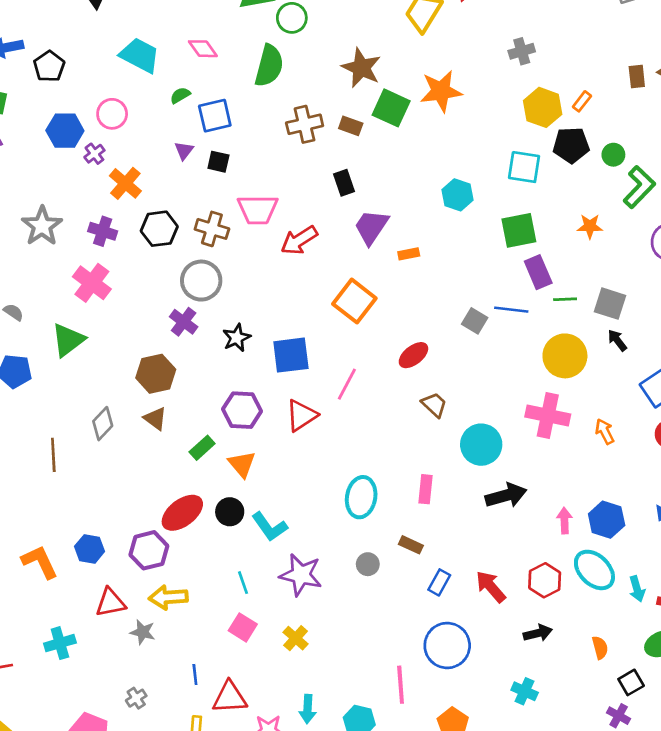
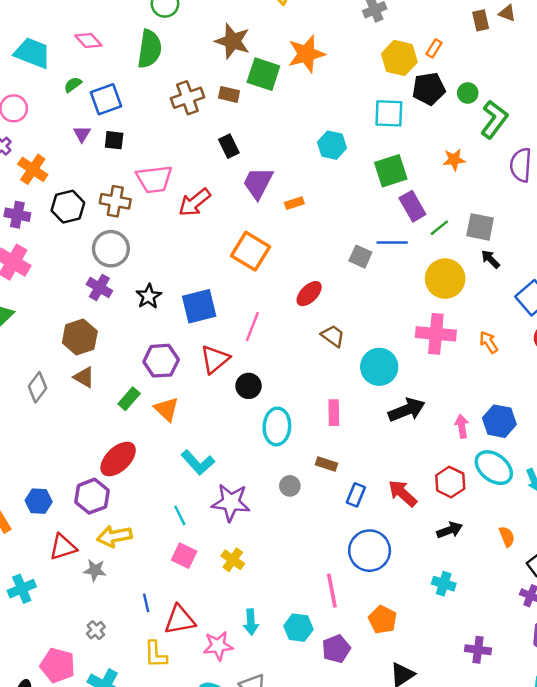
green line: (565, 299) -> (439, 228), turned -30
black circle: (230, 512) -> (249, 386), moved

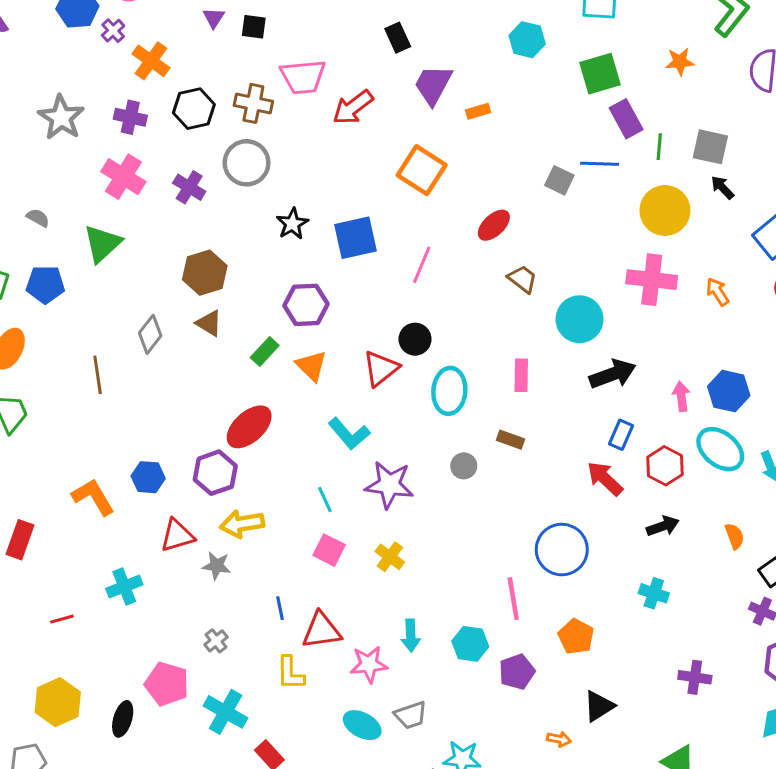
green line: (439, 228) -> (659, 147), turned -48
purple cross: (99, 287) -> (189, 187), moved
red triangle: (215, 359) -> (381, 369), moved
blue rectangle: (356, 495) -> (621, 435), moved

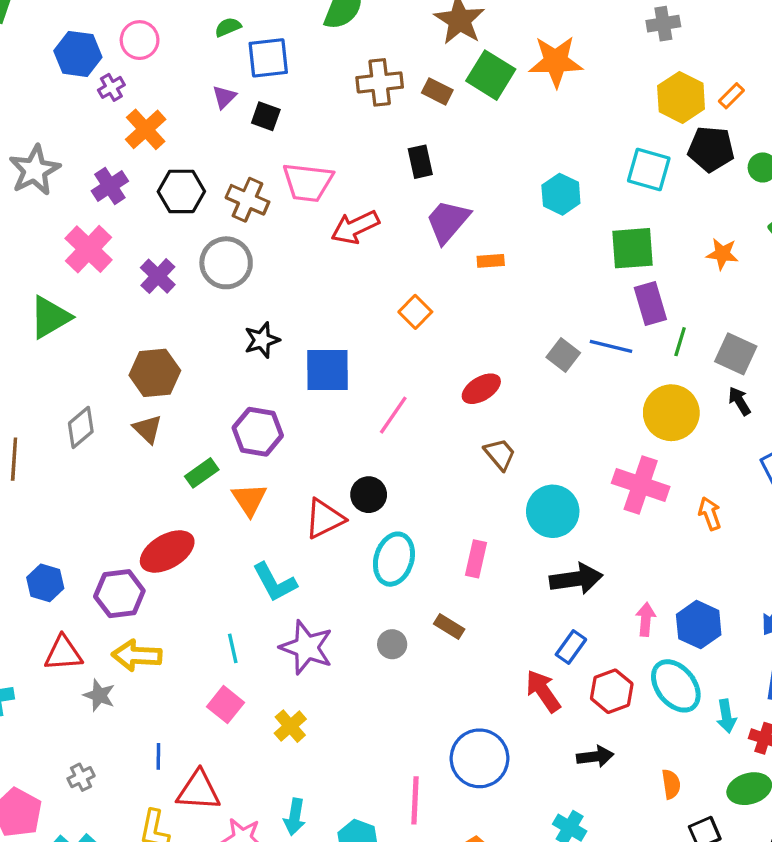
purple cross: (130, 117) -> (110, 186), turned 32
orange square: (422, 170) -> (415, 312), size x0.6

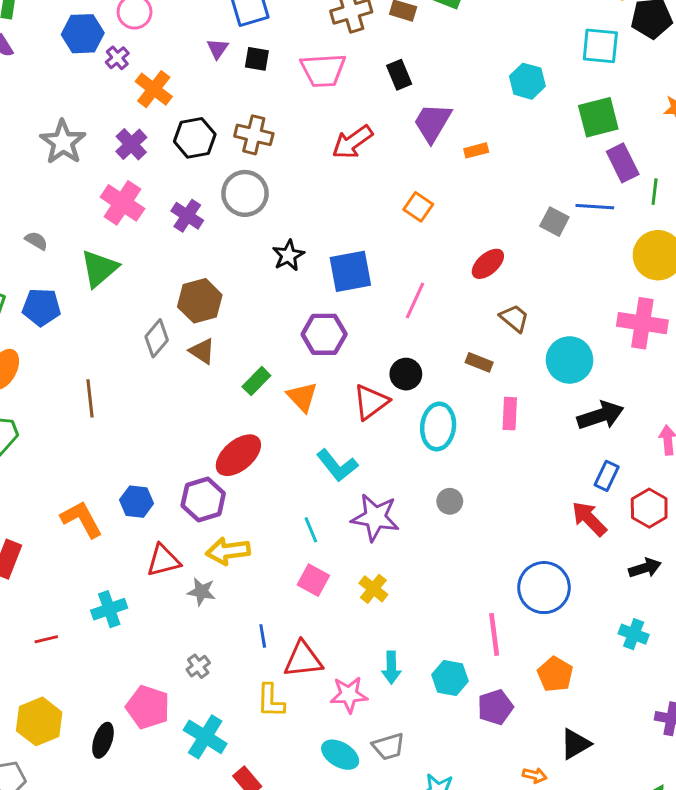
pink trapezoid: (308, 182) -> (323, 70), moved
gray diamond: (81, 427) -> (157, 338), moved
purple hexagon: (258, 432) -> (324, 334), moved
brown rectangle: (449, 626) -> (479, 362), moved

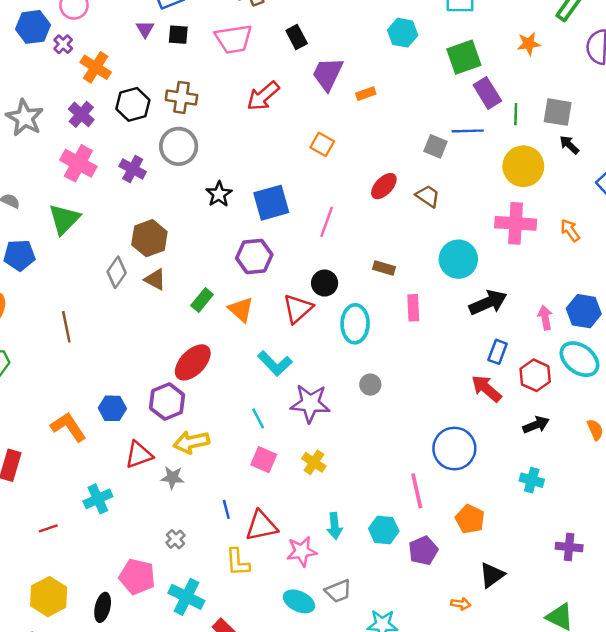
brown trapezoid: (514, 318) -> (428, 196), moved

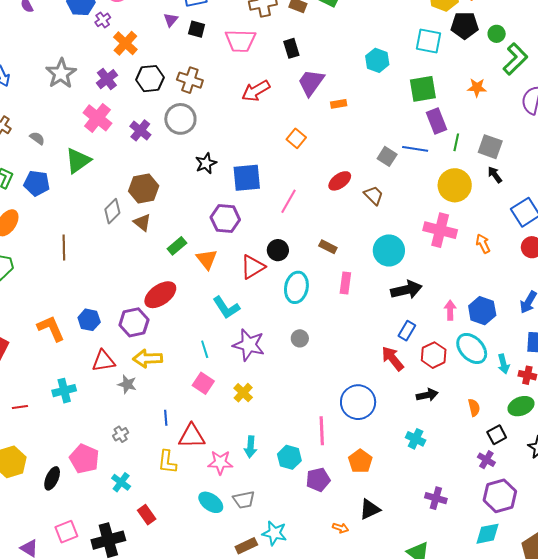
cyan cross: (186, 597) -> (121, 482), size x0.7

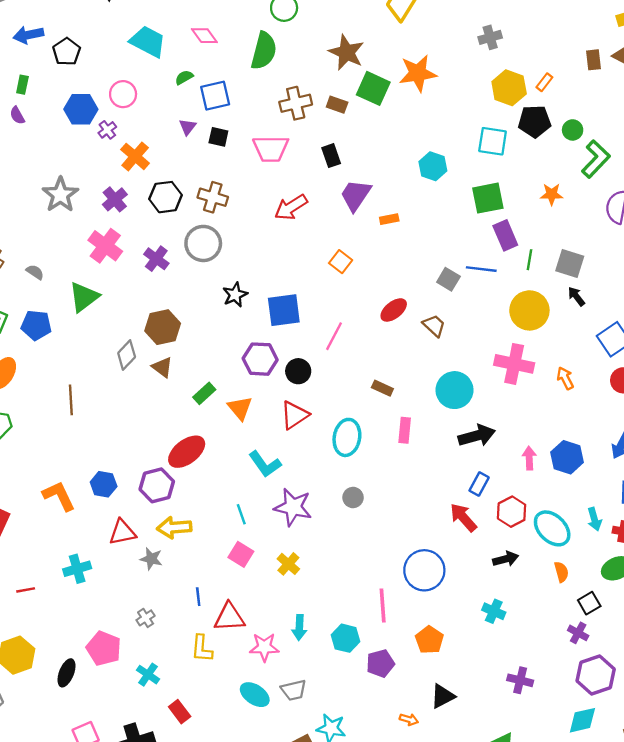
black circle: (278, 250) -> (298, 371), moved
cyan ellipse: (472, 349) -> (552, 528), moved

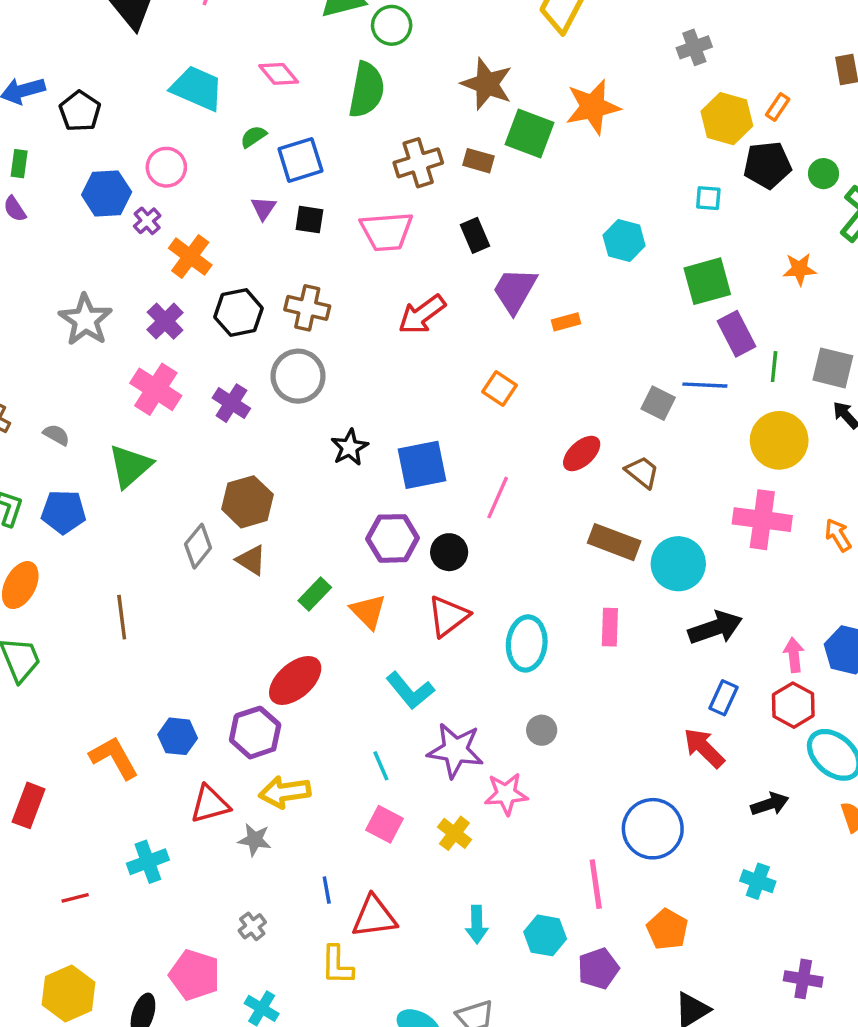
cyan square: (493, 141) -> (708, 198), size x0.6
brown rectangle: (382, 388) -> (614, 542), moved, size x1.6
red hexagon: (512, 512) -> (793, 705), moved
pink star: (264, 647) -> (506, 794), moved

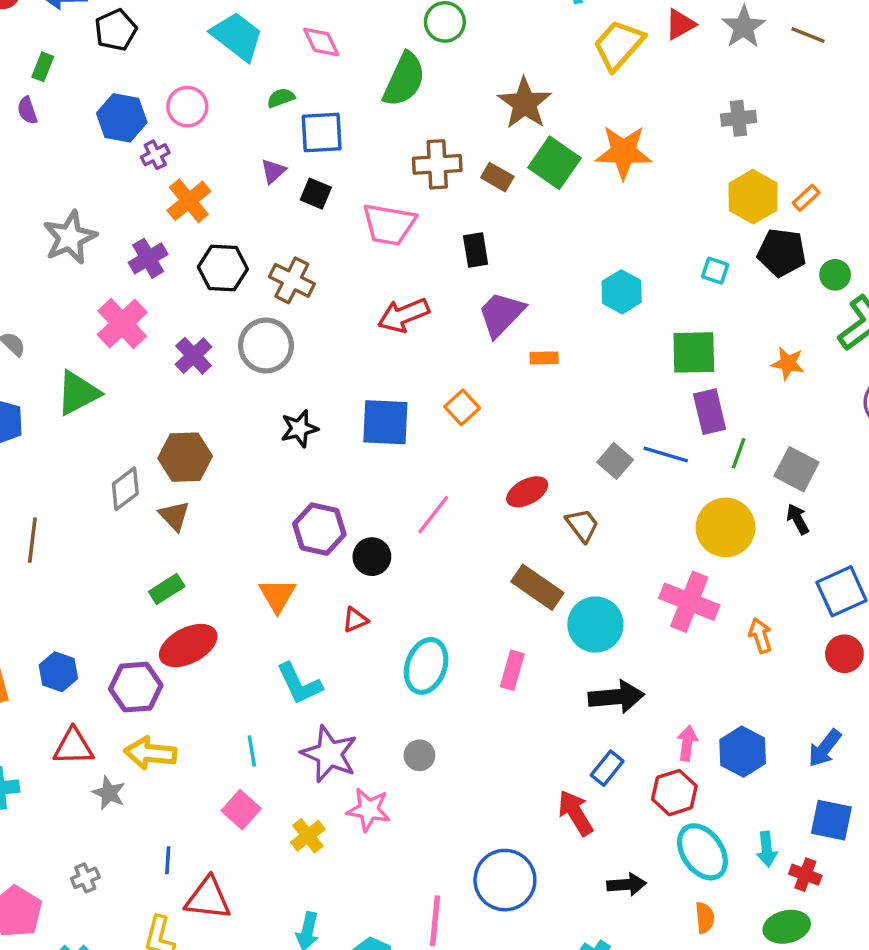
blue square: (422, 465) -> (385, 422), moved
green rectangle: (315, 594) -> (167, 589), moved
red triangle: (448, 616) -> (355, 620), size x0.6

